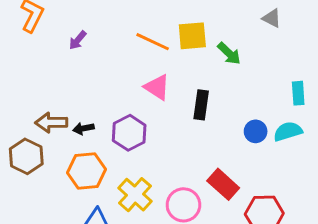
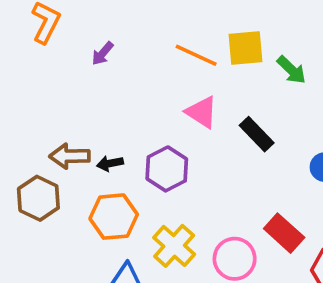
black rectangle: (201, 105) -> (257, 134), turned -52

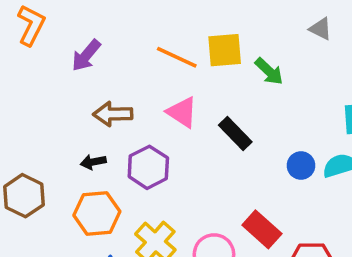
purple arrow: (103, 53) -> (86, 55), size x1.4
brown arrow: (70, 156) -> (113, 114), moved

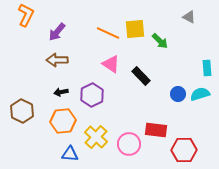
brown arrow: (113, 114) -> (57, 60), moved
red rectangle: (262, 229) -> (156, 130), turned -35

